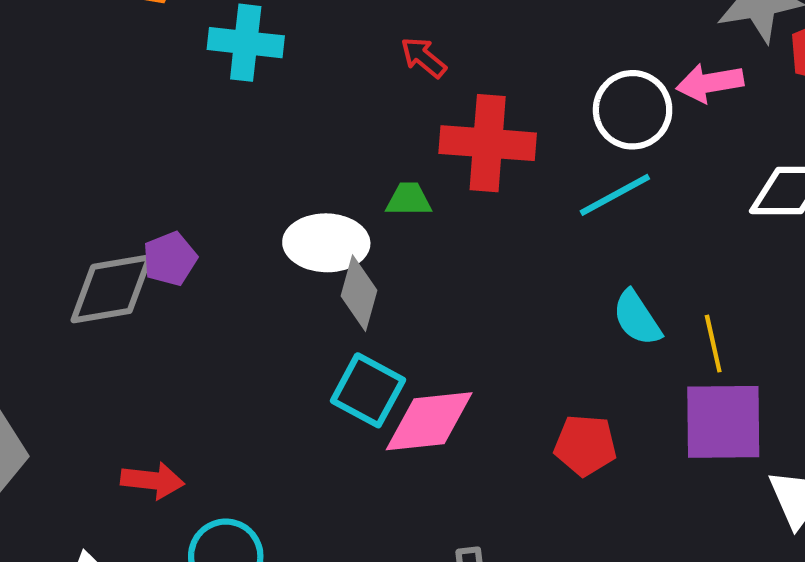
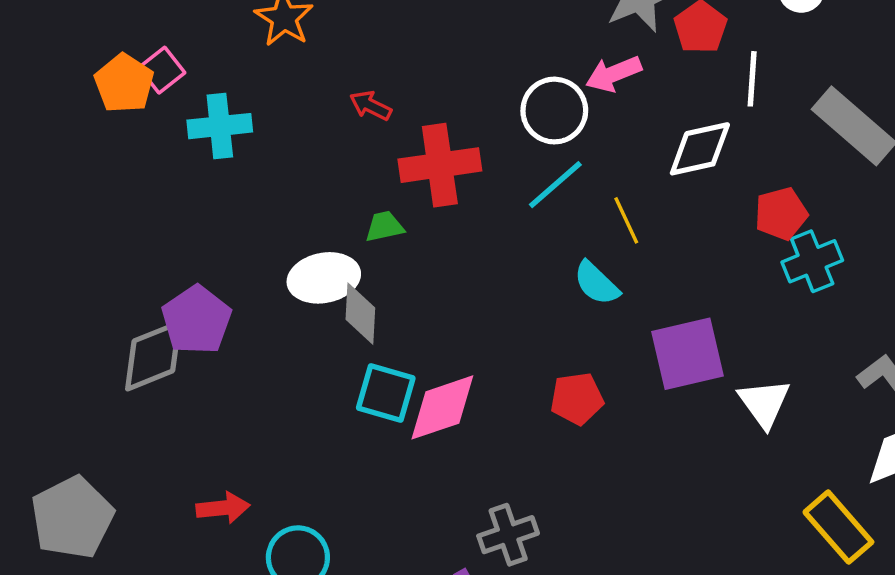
purple pentagon: (170, 259) -> (197, 320), size x1.5
yellow line: (713, 344) -> (626, 220), moved

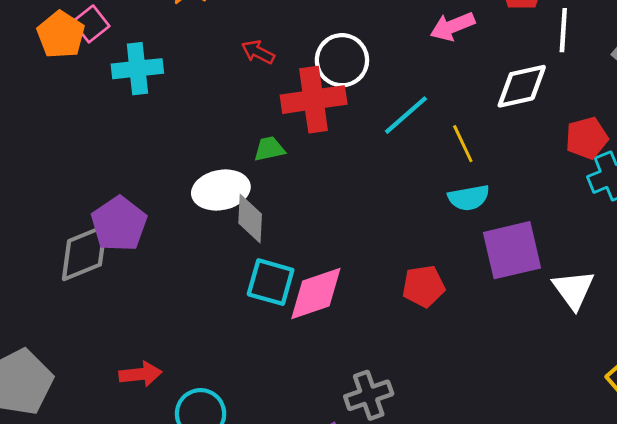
white circle: (554, 111) -> (342, 60), moved
cyan semicircle: (596, 283) -> (469, 198), moved, turned -54

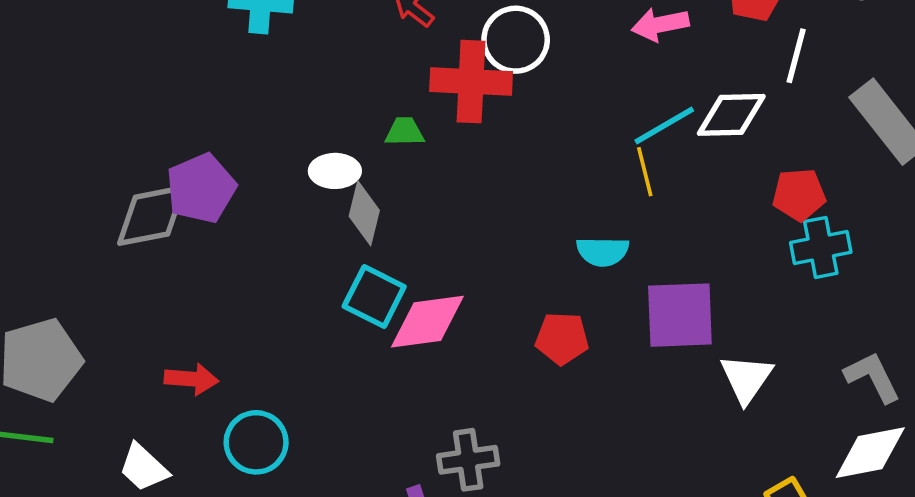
cyan line: (406, 115) -> (664, 125), moved
white ellipse: (221, 190) -> (335, 171), size x0.7
cyan semicircle: (469, 198) -> (603, 251), moved

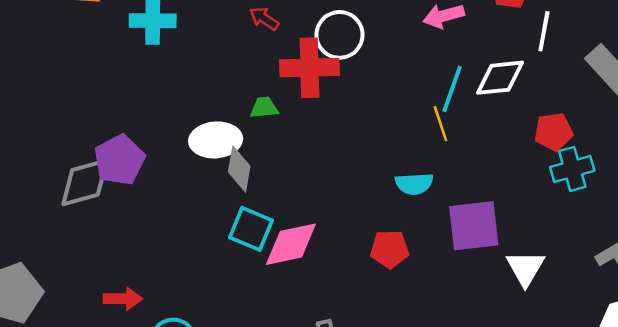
cyan line: (664, 125) -> (452, 89), turned -36
white ellipse: (335, 171) -> (216, 140), size x1.4

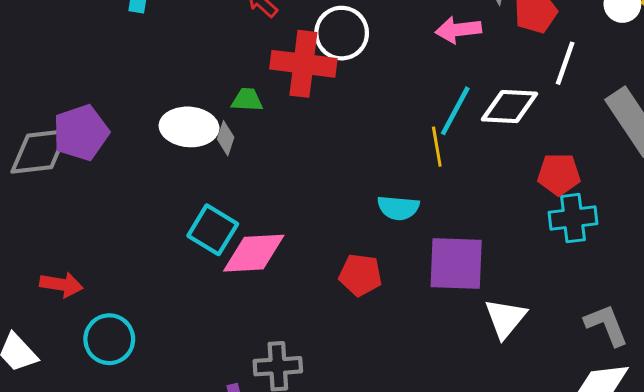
gray diamond: (239, 169) -> (226, 138), moved, size x0.7

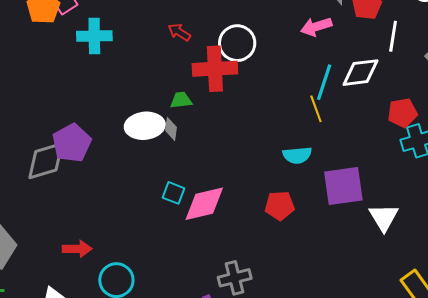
cyan square: (213, 230) -> (173, 193), size x0.7

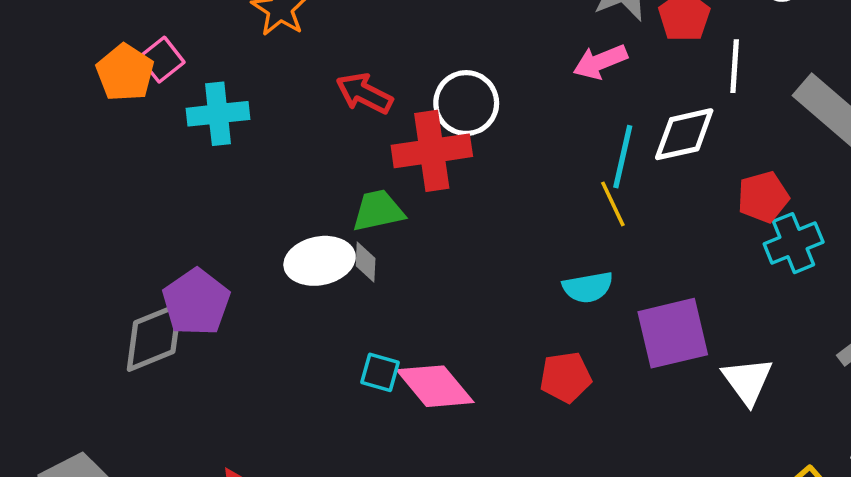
red arrow: (179, 32) -> (364, 93), size x1.4
green trapezoid: (181, 100) -> (378, 211), size x1.4
pink diamond: (204, 204) -> (435, 386), turned 69

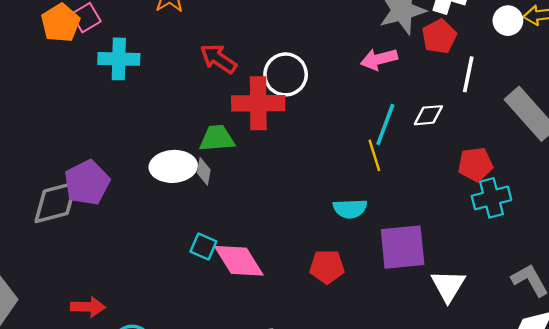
white diamond: (684, 134) -> (428, 115), size x0.7

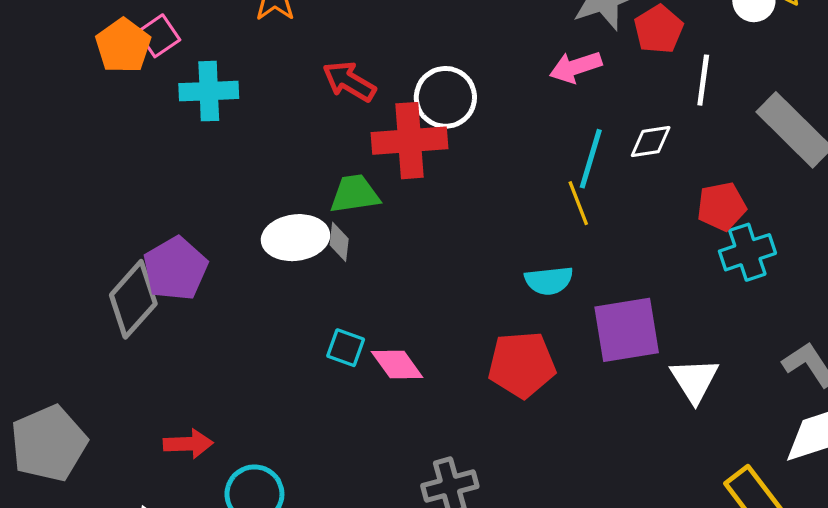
gray diamond: (56, 202) -> (133, 299), turned -30
pink diamond: (239, 261) -> (397, 365), size x0.7
red pentagon: (327, 267) -> (522, 365), size x1.4

